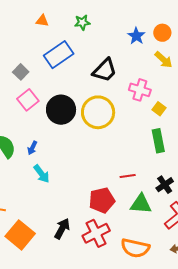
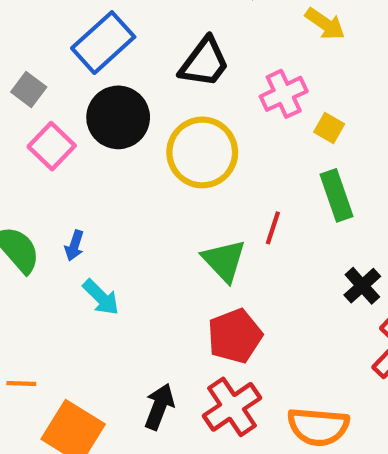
pink cross: (140, 90) -> (284, 94), turned -35
black circle: (61, 110) -> (118, 117), moved
red line: (128, 176) -> (273, 228), moved, turned -56
green triangle: (141, 204) -> (224, 261), moved, turned 50

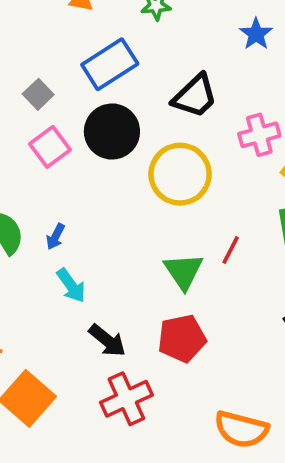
black arrow: (159, 407) -> (107, 340), moved, turned 99
red cross: (232, 407) -> (126, 399), moved

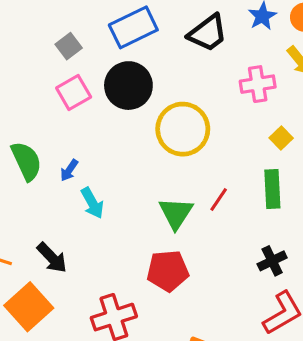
black trapezoid: (195, 96) -> (208, 33), moved
pink cross: (259, 135) -> (258, 84), moved
cyan arrow: (71, 286) -> (92, 203), moved
black arrow: (107, 340) -> (52, 258), moved

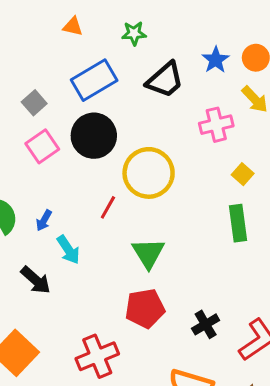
red line: (219, 199) -> (108, 207), moved
black arrow: (52, 258) -> (36, 280), moved
black cross: (272, 261) -> (206, 324), moved

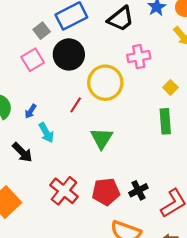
gray square: (34, 103) -> (42, 31), moved
pink cross: (216, 125) -> (139, 57), moved
red pentagon: (145, 308) -> (106, 192), moved
red cross: (97, 356) -> (64, 191), moved, turned -32

